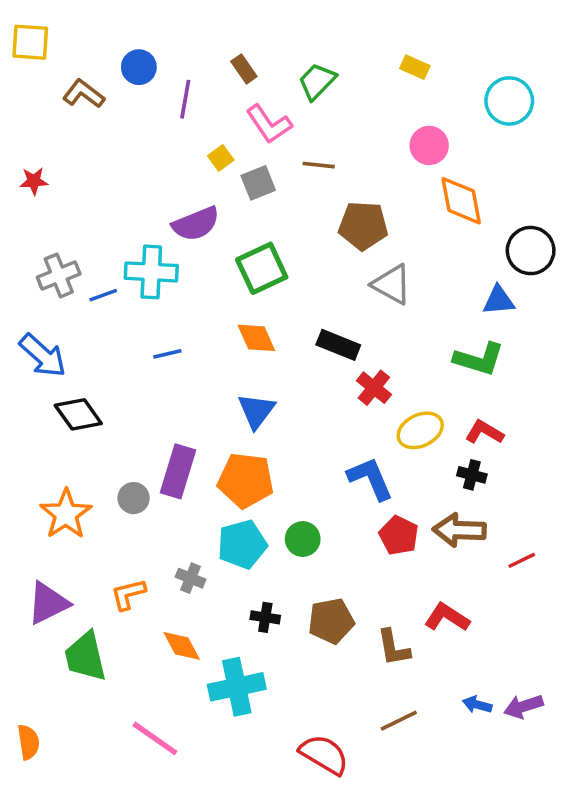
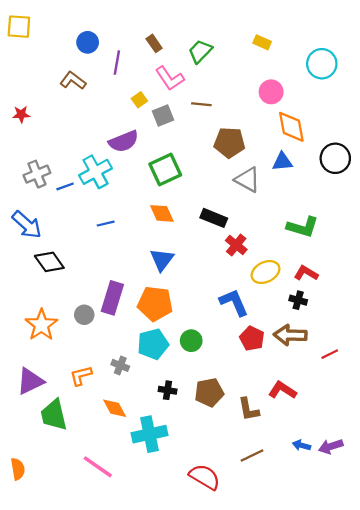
brown L-shape: (84, 94) -> (73, 81), moved
cyan cross: (151, 272) -> (95, 172), turned -32
blue triangle: (499, 300) -> (282, 162), moved

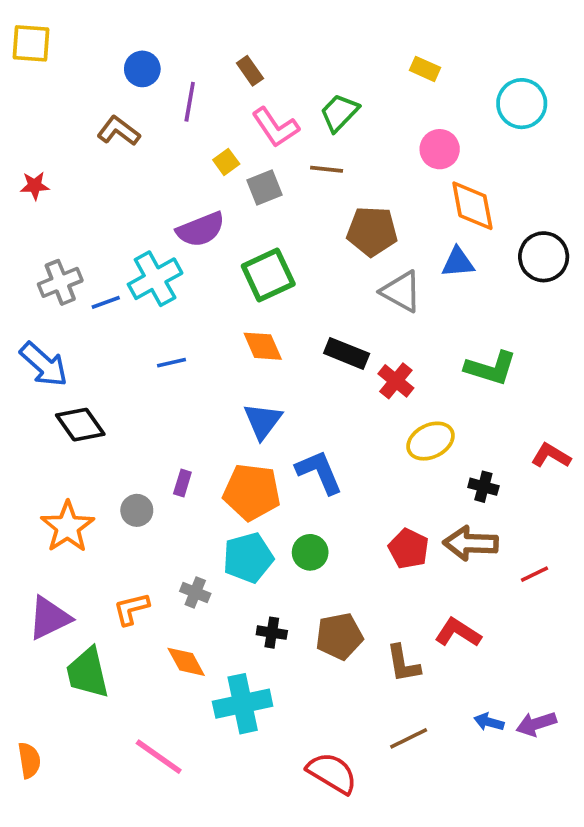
green trapezoid: (200, 51) -> (339, 113), moved
red cross: (236, 245) -> (396, 381), moved
red L-shape: (306, 273) -> (551, 456), moved
purple rectangle: (112, 298) -> (182, 483), size x0.5
blue L-shape: (234, 302) -> (319, 472), moved

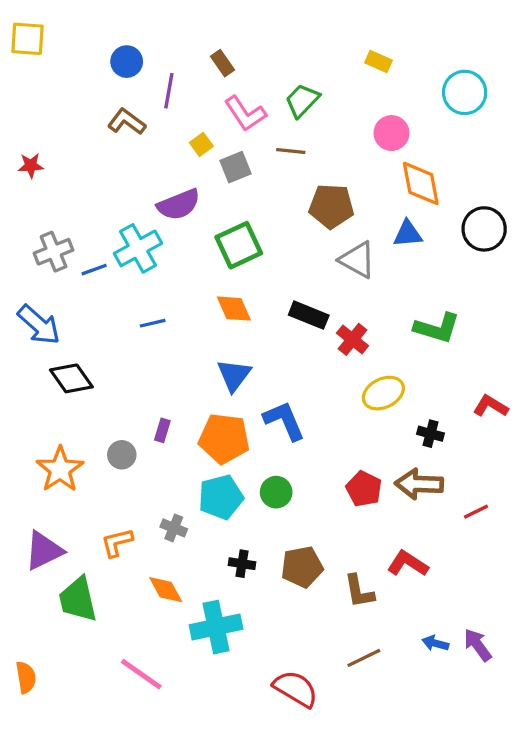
brown L-shape: (119, 131) -> (127, 122), moved
purple arrow: (536, 724) -> (478, 645), turned 72

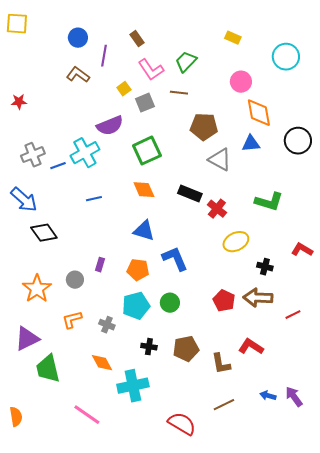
blue triangle: (234, 375) -> (144, 231), turned -50
orange pentagon: (224, 439) -> (138, 270), size x0.7
orange L-shape: (117, 543) -> (72, 320), moved

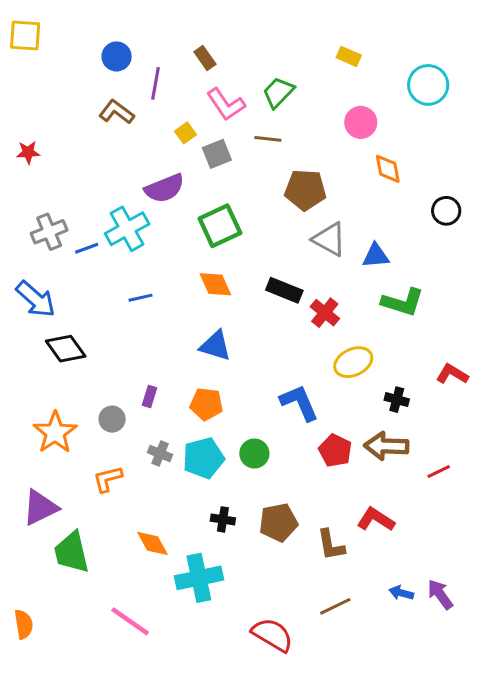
orange diamond: (259, 113) -> (388, 169), size x0.7
black circle: (298, 141) -> (446, 211), size x0.7
blue triangle: (251, 144) -> (376, 256), moved
blue L-shape: (175, 259) -> (299, 403), moved
gray cross: (107, 325) -> (160, 454), moved

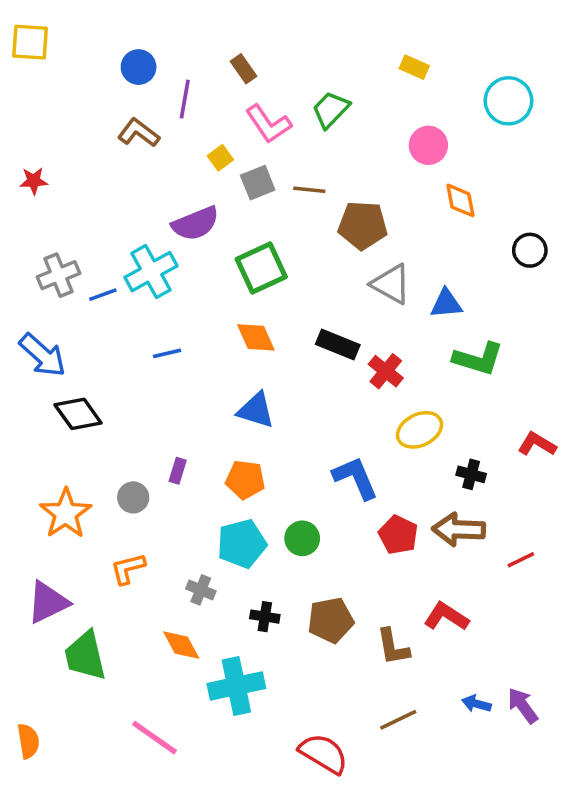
brown line: (268, 139) -> (309, 190), moved
gray cross: (160, 454) -> (201, 590), moved

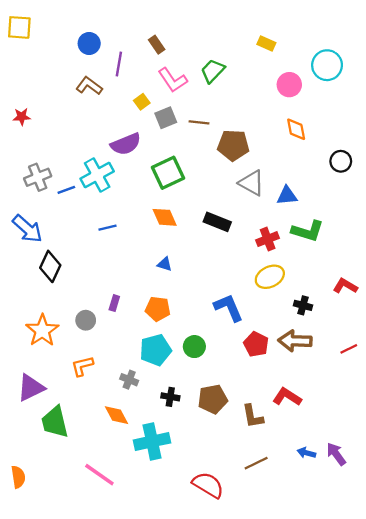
pink circle: (428, 145) -> (289, 85), moved
red cross: (386, 371) -> (268, 239), moved, turned 30
blue triangle: (256, 410) -> (165, 264), size x0.6
black diamond: (78, 414) -> (50, 266), turned 60
red line: (521, 560) -> (349, 349), moved

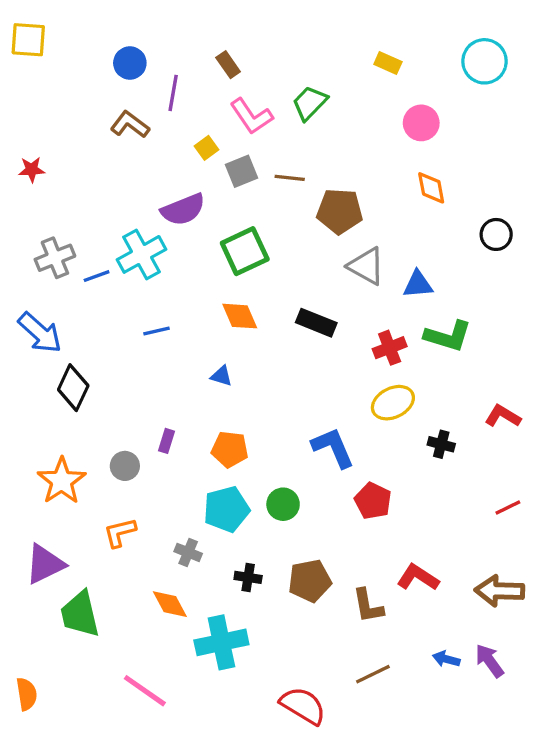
cyan circle: (327, 65) -> (484, 61), moved
blue triangle: (165, 264) -> (221, 376), moved
brown arrow: (295, 341) -> (499, 591), moved

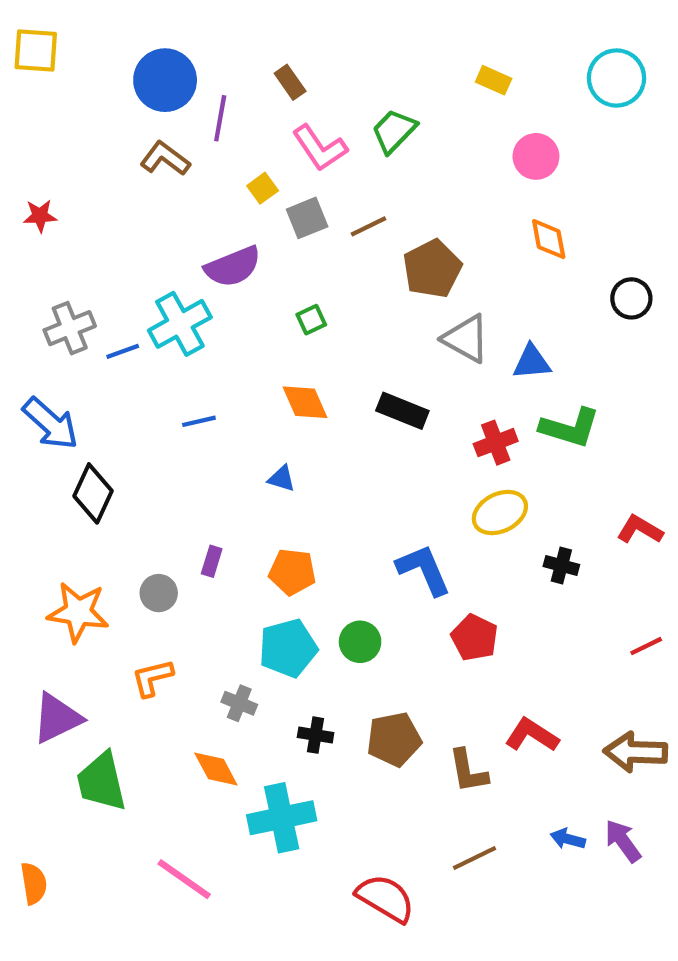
blue circle: (130, 63) -> (165, 80), size x1.5
brown line: (290, 178) -> (369, 226), turned -32
brown pentagon: (340, 211) -> (432, 269), turned -30
green square: (245, 251) -> (311, 320), size x0.5
orange star: (62, 481) -> (78, 612), turned -30

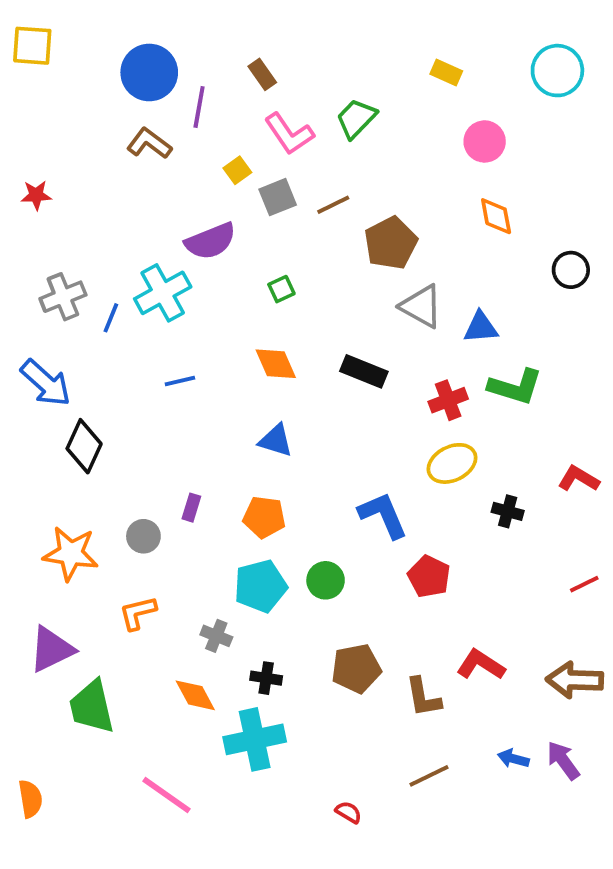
blue line: (123, 351) -> (111, 318), turned -48
blue triangle: (282, 479) -> (276, 440), moved, size x1.4
black cross: (316, 735) -> (266, 678), moved
red semicircle: (385, 898) -> (349, 812), size x0.5

